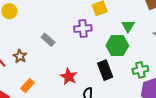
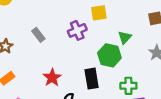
purple cross: (83, 28) -> (77, 30), turned -30

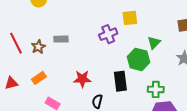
gray rectangle: (38, 35) -> (61, 39), moved, turned -56
red star: (52, 78) -> (82, 79), turned 30

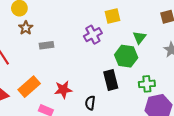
brown star: (38, 47) -> (26, 28), moved
orange rectangle: (39, 78) -> (29, 87), size x1.5
red star: (82, 79) -> (63, 90), moved

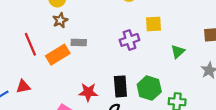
green hexagon: (126, 56) -> (149, 88), moved
black rectangle: (111, 80) -> (120, 86), moved
orange rectangle: (29, 87) -> (58, 55), moved

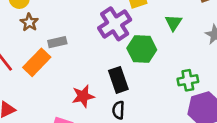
purple cross: (129, 40) -> (115, 24), size x1.4
green hexagon: (149, 88) -> (142, 49), moved

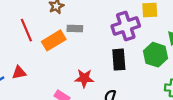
green hexagon: (142, 49) -> (156, 55), moved
black rectangle: (118, 80) -> (119, 60), moved

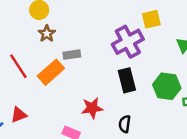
green hexagon: (156, 55) -> (167, 86), moved

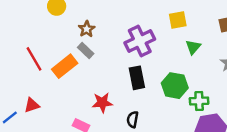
yellow square: (151, 19) -> (178, 20), moved
brown star: (47, 34) -> (87, 29), moved
gray rectangle: (72, 55) -> (86, 50), turned 49

